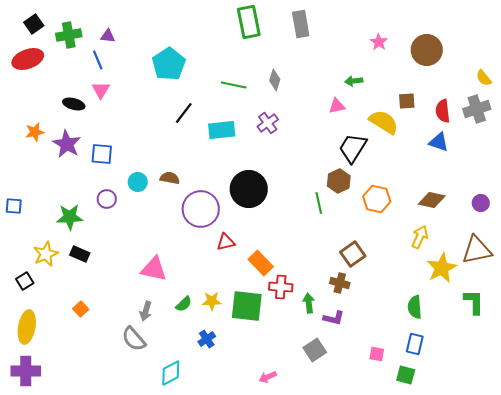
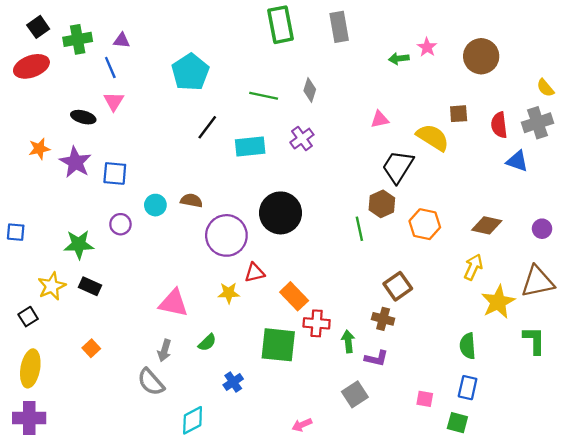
green arrow: (354, 81) -> (399, 59), moved
blue triangle: (439, 142) -> (517, 161), moved
yellow star: (212, 301) -> (229, 293), moved

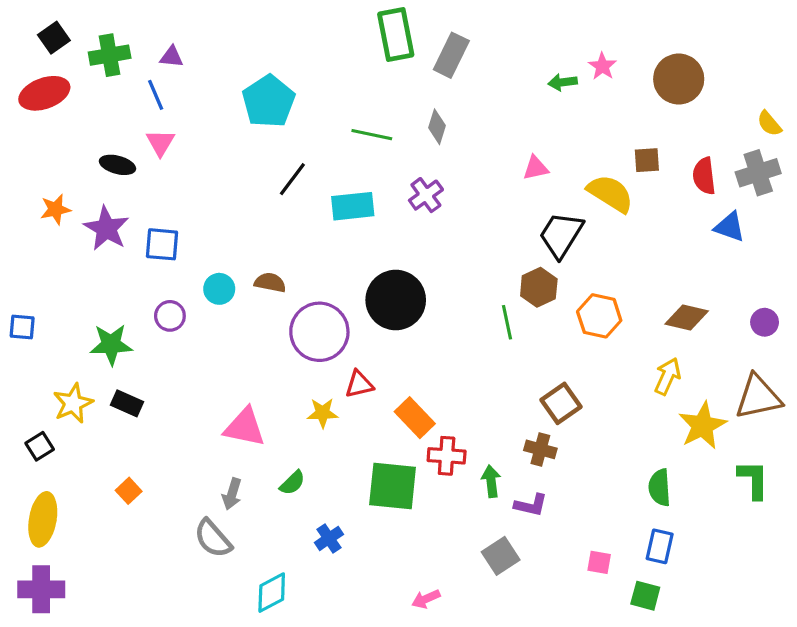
gray rectangle: (339, 27) -> (451, 55), moved, turned 36

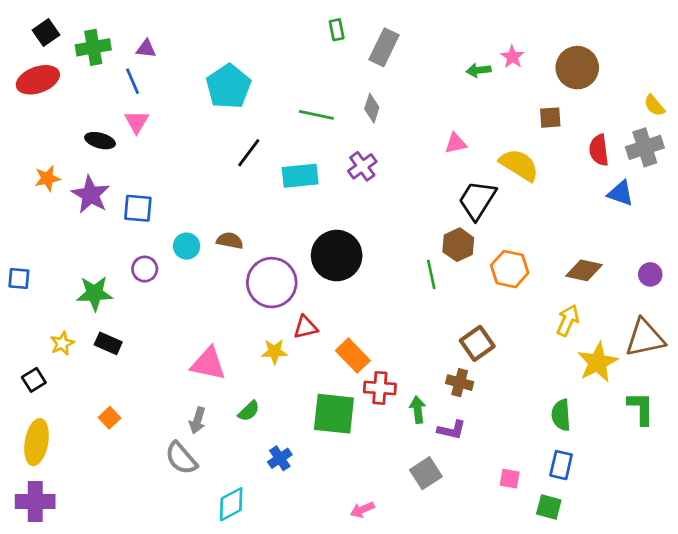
green rectangle: (396, 34) -> (337, 30), size x0.5
brown square: (647, 160) -> (550, 118), moved
yellow star: (73, 403) -> (62, 343), size x0.7

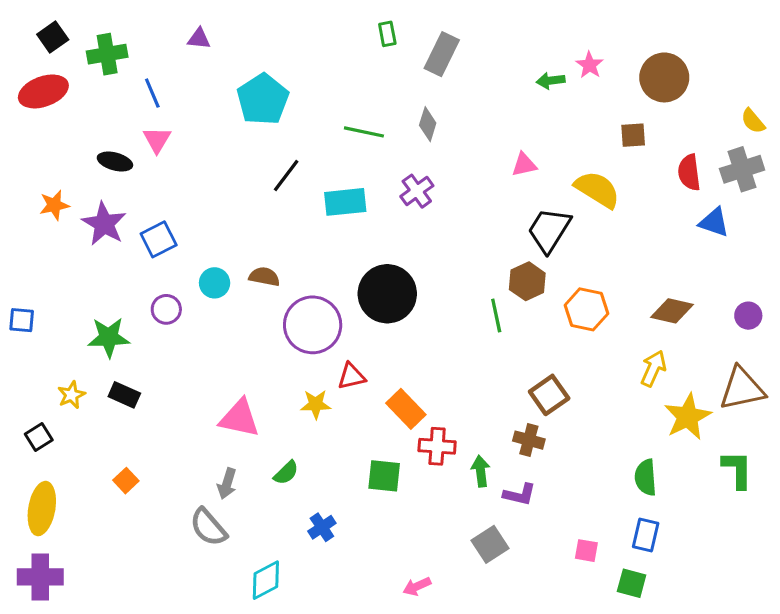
purple triangle: (146, 49) -> (199, 39), moved
blue square: (138, 208) -> (159, 239), turned -32
green square: (334, 414) -> (384, 476), size x0.7

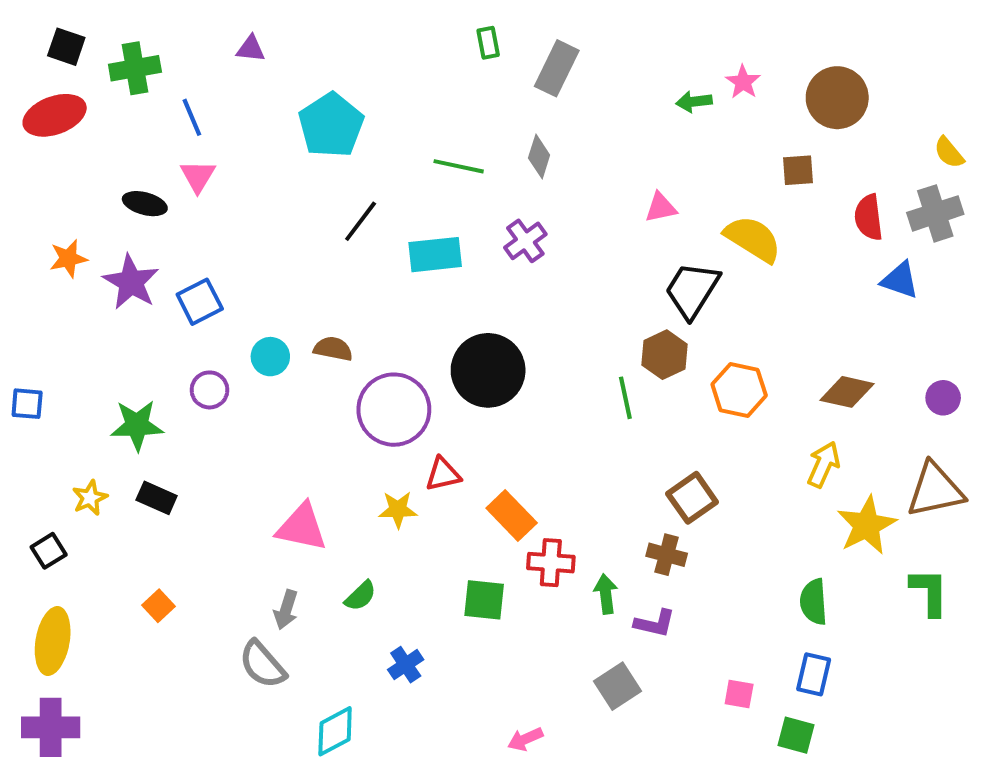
black square: (53, 37) -> (66, 47), turned -36

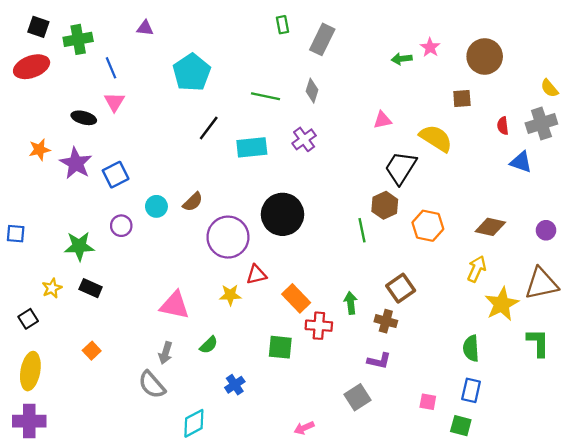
red semicircle: (869, 217) -> (503, 126), size x0.7
brown semicircle: (333, 349) -> (193, 202), turned 125
green arrow: (606, 594) -> (351, 303), moved

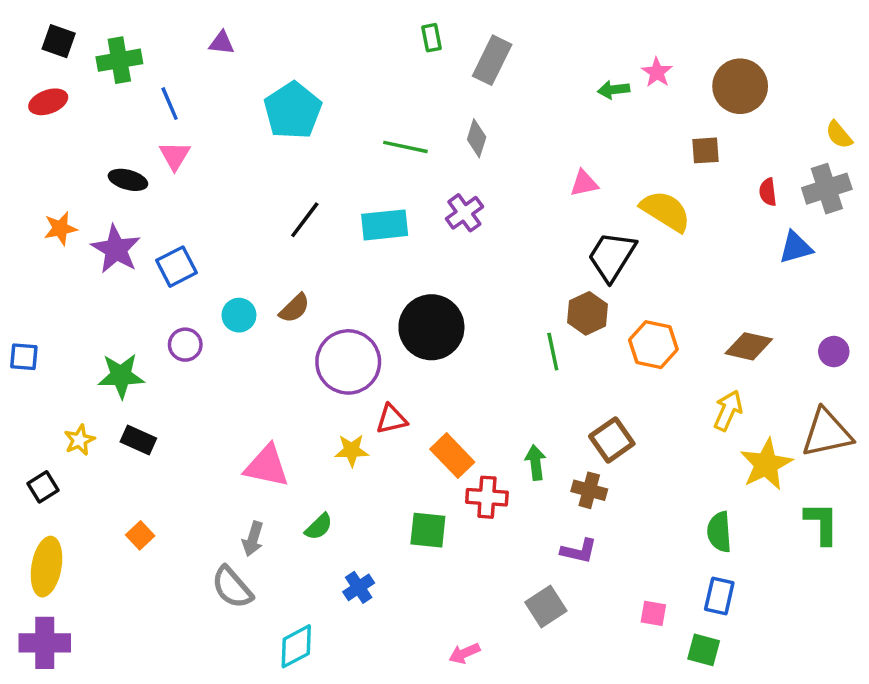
red ellipse: (32, 67) -> (48, 102), size x0.7
black line: (209, 128) -> (305, 220), moved
blue triangle: (521, 162) -> (796, 247), turned -35

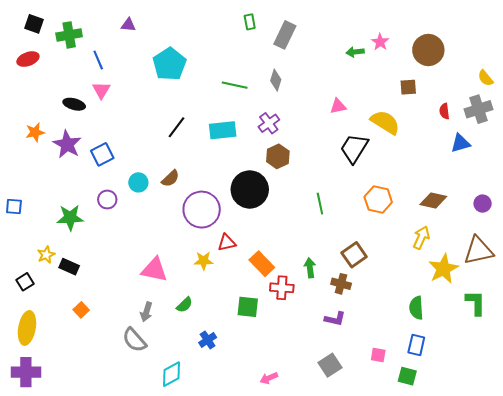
brown hexagon: (588, 313) -> (278, 156), moved
black rectangle: (138, 440) -> (69, 267), moved
gray square: (546, 606) -> (330, 365), moved

